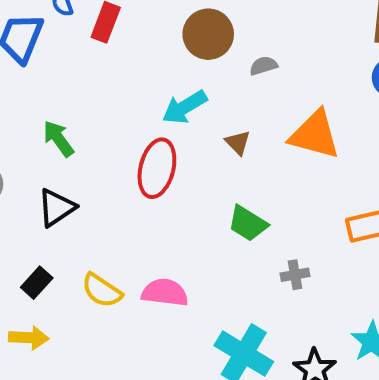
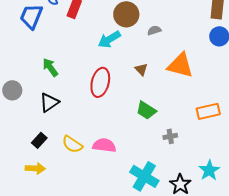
cyan arrow: (185, 107) -> (109, 39), moved

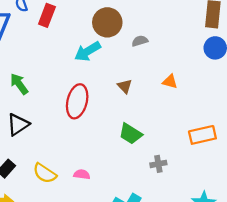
orange triangle: (180, 65) -> (170, 82), size x0.5
pink semicircle: (104, 145) -> (82, 174), size x0.6

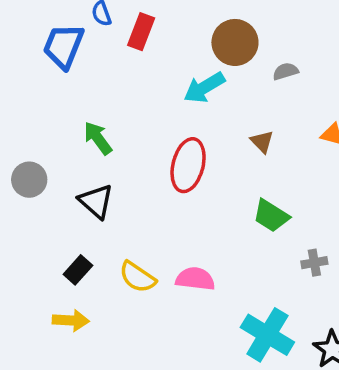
black triangle: (18, 124) -> (96, 201), turned -45
pink semicircle: (82, 174) -> (195, 279), size x1.5

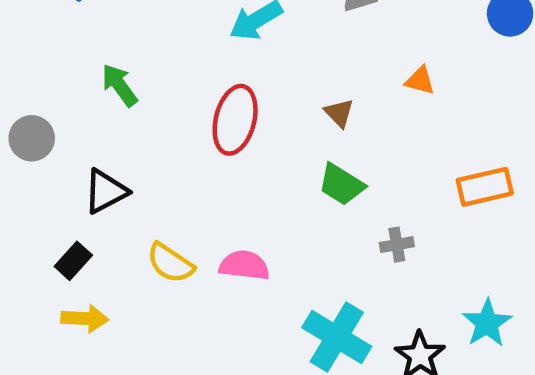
brown triangle: (262, 142) -> (339, 113), moved
black triangle: (96, 201) -> (106, 191), moved, turned 51
black rectangle: (78, 270) -> (73, 261), moved

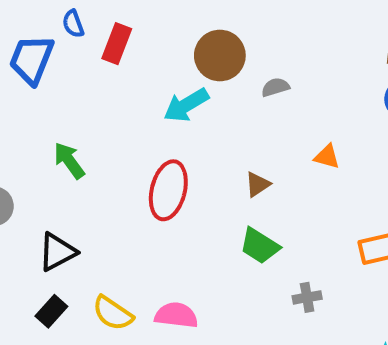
brown triangle: (339, 113) -> (258, 184), turned 40
black rectangle: (73, 261) -> (51, 311), moved

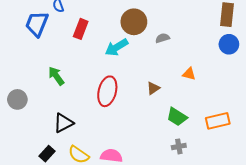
red rectangle: (117, 44) -> (81, 29), moved
green trapezoid: (260, 246) -> (177, 117), moved
black triangle: (57, 252) -> (63, 123), moved

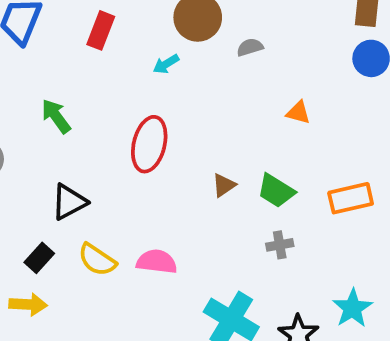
cyan arrow: (117, 47) -> (166, 64), size x0.6
brown triangle: (153, 88) -> (224, 185), moved

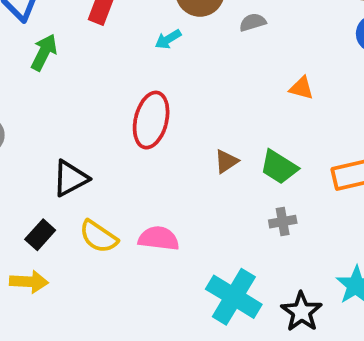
green arrow: (56, 116) -> (44, 52), moved, turned 63

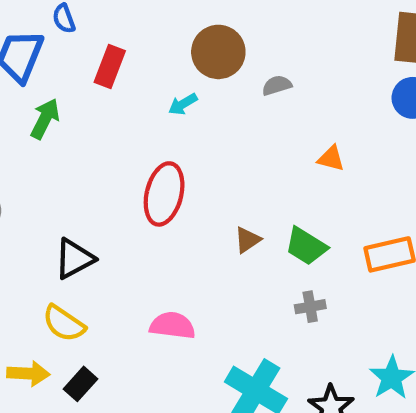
black rectangle: (40, 235) -> (81, 384), moved
yellow semicircle: (98, 237) -> (64, 323), moved

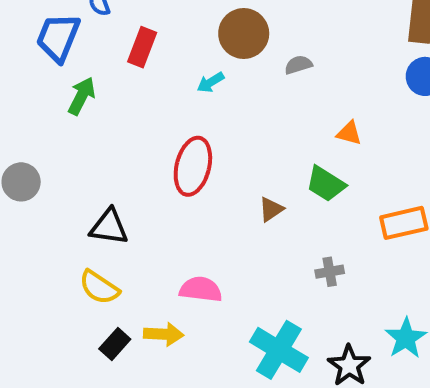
green trapezoid: (306, 246) -> (326, 184), moved
black triangle: (74, 259) -> (109, 227), turned 36
yellow arrow: (28, 374) -> (164, 334), moved

